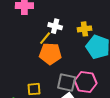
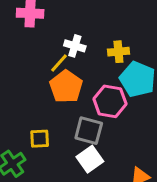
orange pentagon: (50, 54) -> (66, 87), turned 30
pink hexagon: (86, 82) -> (110, 101), moved

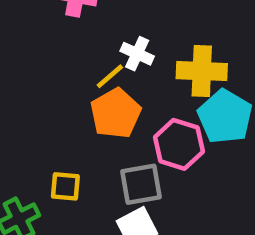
yellow cross: (118, 52) -> (202, 71), size x1.5
gray square: (89, 131) -> (141, 184), turned -32

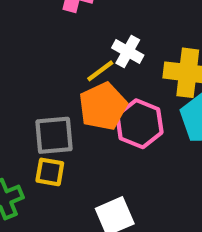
pink hexagon: (179, 144) -> (139, 124), moved
gray square: (141, 184) -> (54, 135), moved

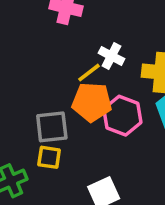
orange pentagon: (103, 106) -> (92, 102), turned 30

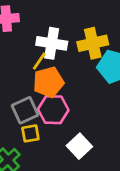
white cross: (111, 56) -> (52, 43), size x1.5
pink hexagon: (122, 116) -> (53, 110), moved

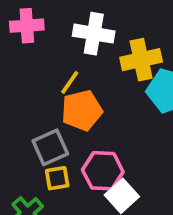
white cross: (52, 43) -> (94, 34), moved
pink hexagon: (53, 110) -> (103, 171), moved

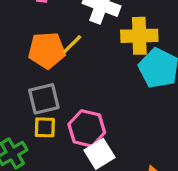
orange pentagon: (82, 110) -> (47, 50), moved

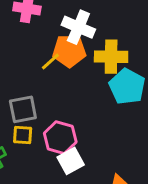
orange pentagon: (47, 50) -> (69, 51), moved

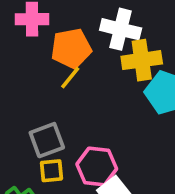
white cross: (78, 27) -> (121, 29), moved
orange pentagon: (69, 51) -> (71, 48), moved

